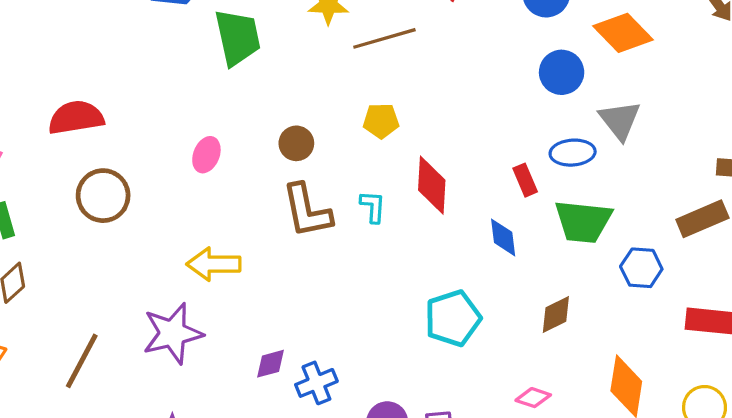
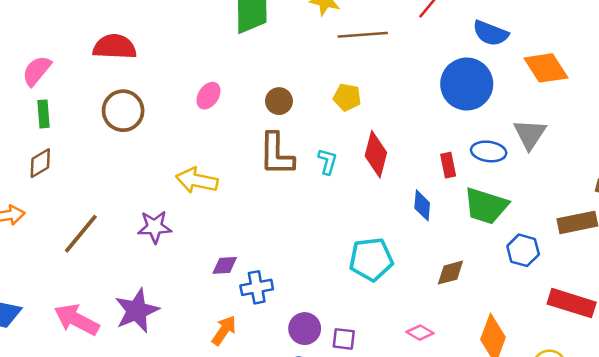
blue circle: (562, 72) -> (467, 84), moved, size x1.5
purple star: (173, 333) -> (155, 227), size x0.7

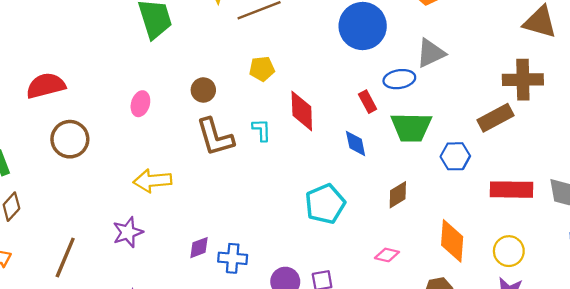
gray triangle: (530, 134) -> (431, 53), turned 48
blue cross: (257, 287) -> (233, 258), turned 32

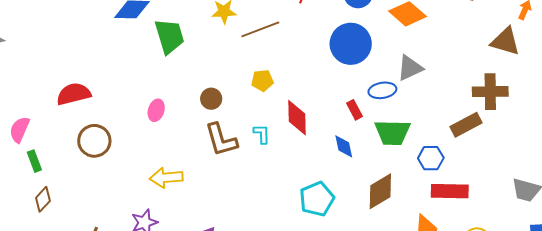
red rectangle: (511, 190) -> (450, 191), moved
brown diamond: (398, 195) -> (380, 191), size x1.5

